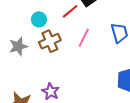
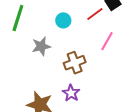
brown cross: (50, 41) -> (75, 63), moved

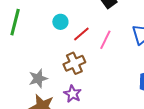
red line: (95, 14) -> (81, 34), moved
gray star: (41, 46) -> (38, 78), moved

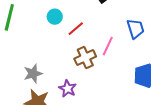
pink line: (105, 40) -> (108, 46), moved
brown cross: (74, 63) -> (85, 58), moved

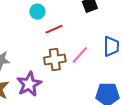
purple star: (68, 89) -> (29, 84), size x1.4

